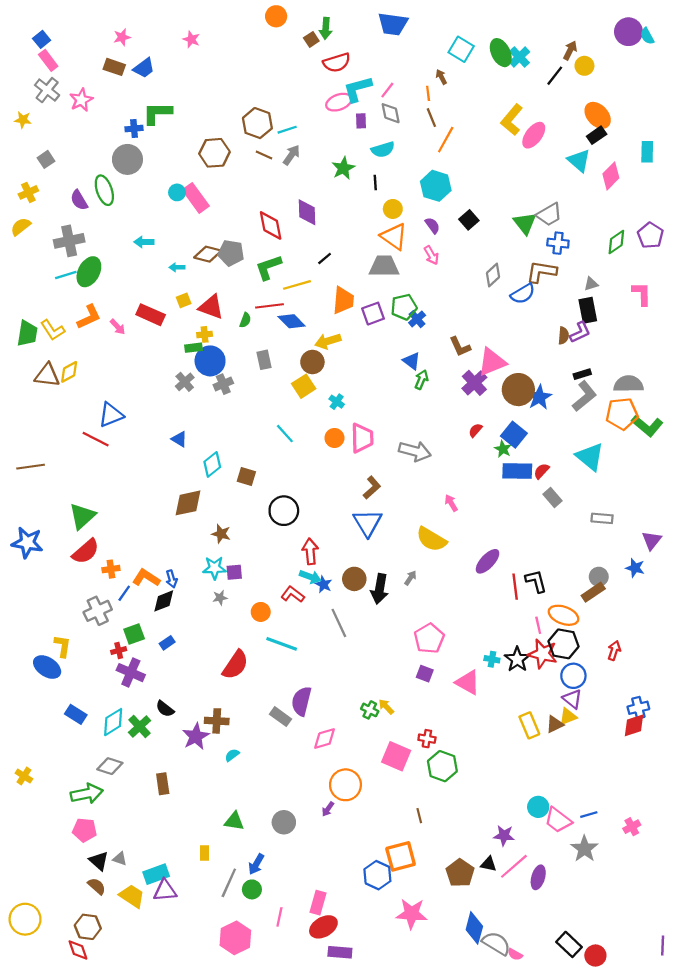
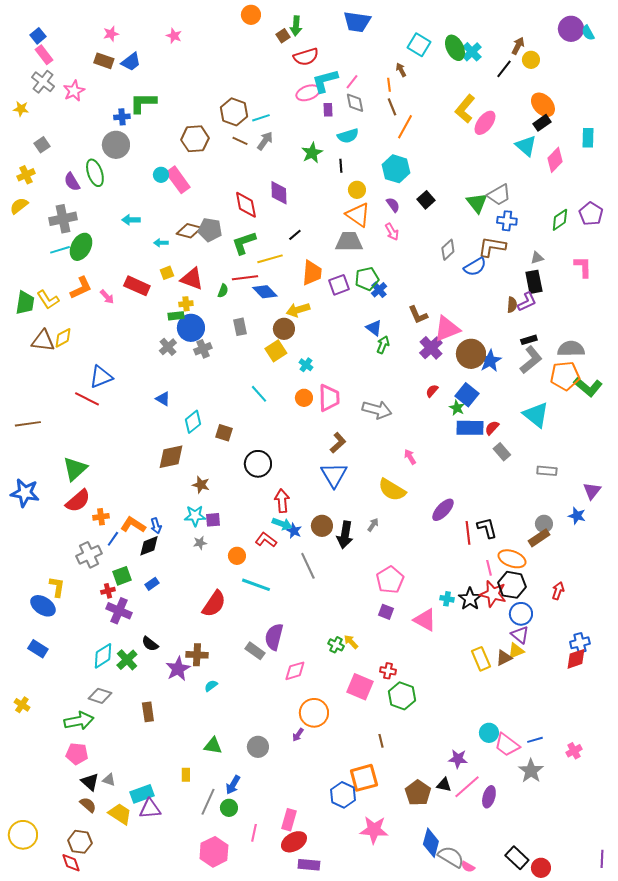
blue rectangle: (76, 714) -> (38, 649), moved

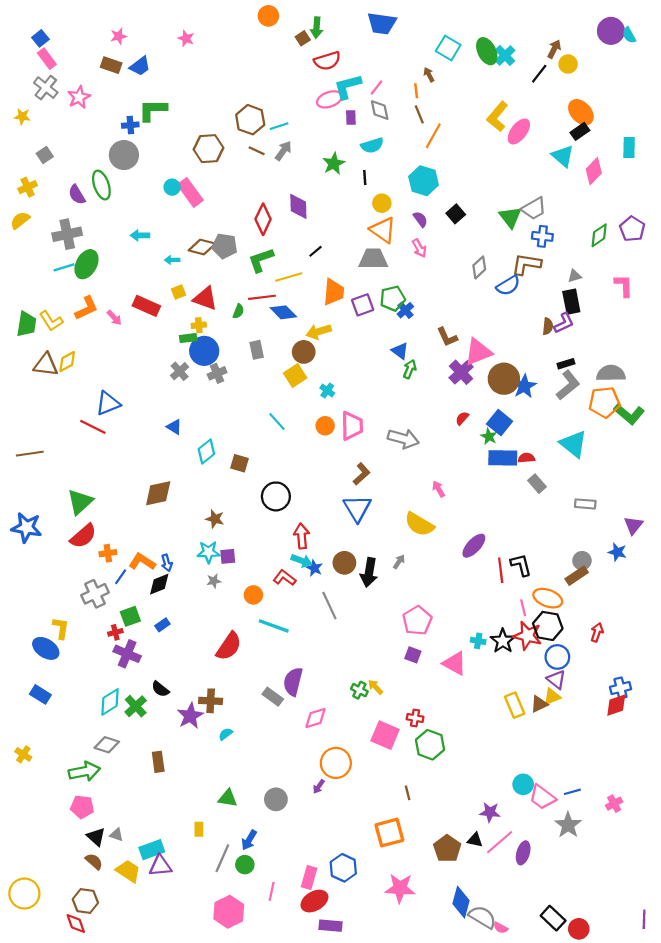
red diamond: (246, 205) -> (263, 219), turned 36
red semicircle: (492, 428) -> (526, 458), turned 42
brown diamond: (171, 457) -> (158, 493), moved
blue hexagon: (343, 795) -> (343, 868), moved

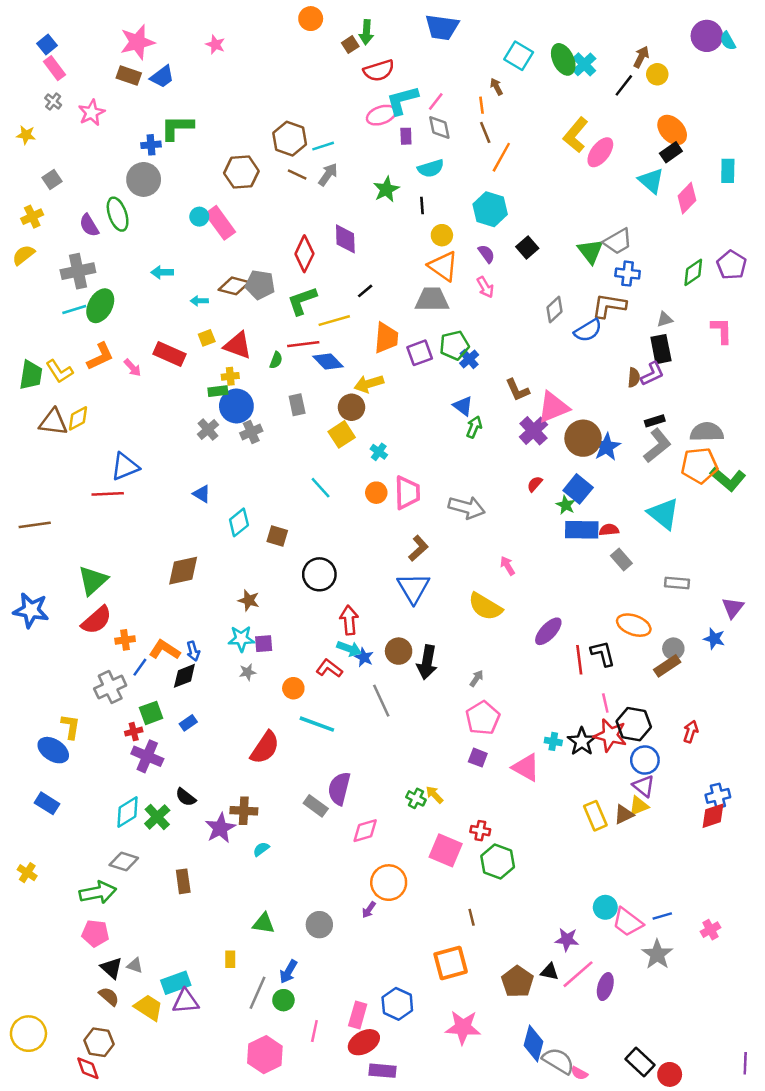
pink star: (119, 36) -> (137, 42), size x1.8
gray cross: (46, 88) -> (53, 102), size x0.6
red line: (93, 427) -> (108, 494), turned -30
gray arrow: (399, 562) -> (477, 678), moved
orange ellipse: (548, 598) -> (634, 625), moved

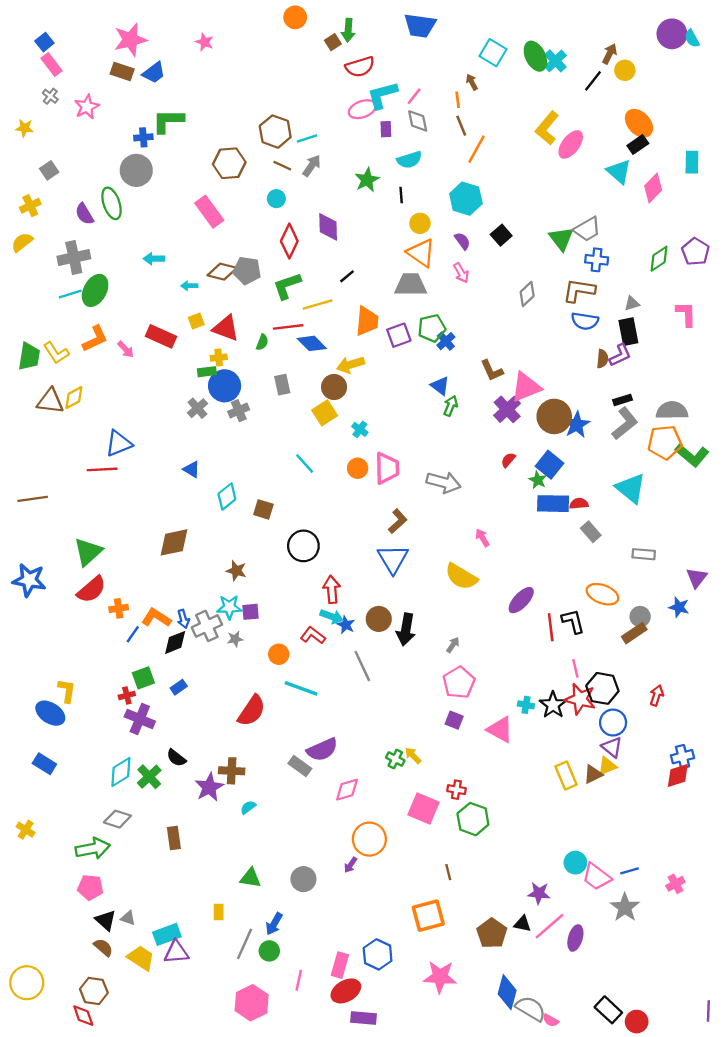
cyan circle: (199, 217) -> (276, 199), moved
blue semicircle: (588, 330) -> (585, 321), moved, turned 40
gray cross: (110, 687) -> (207, 626), moved
purple semicircle: (339, 788) -> (322, 750), turned -128

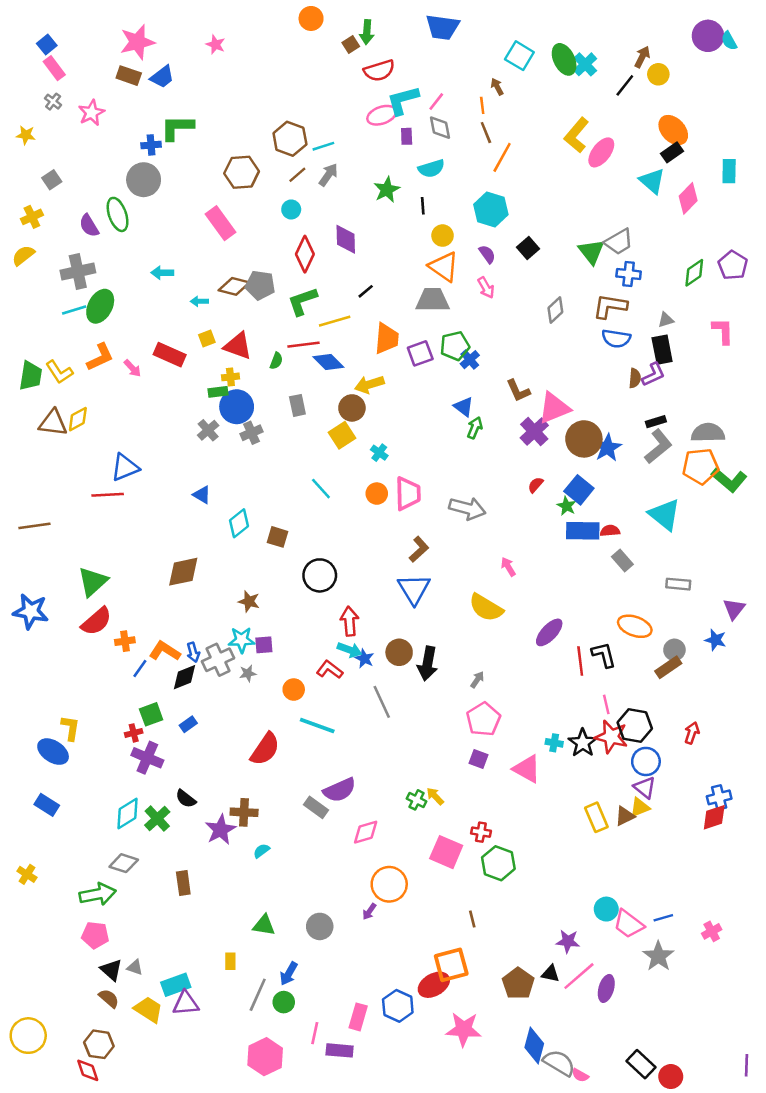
brown line: (282, 166) -> (297, 175), turned -66
red ellipse: (346, 991) -> (434, 985), moved
purple rectangle: (363, 1018) -> (340, 1050), moved

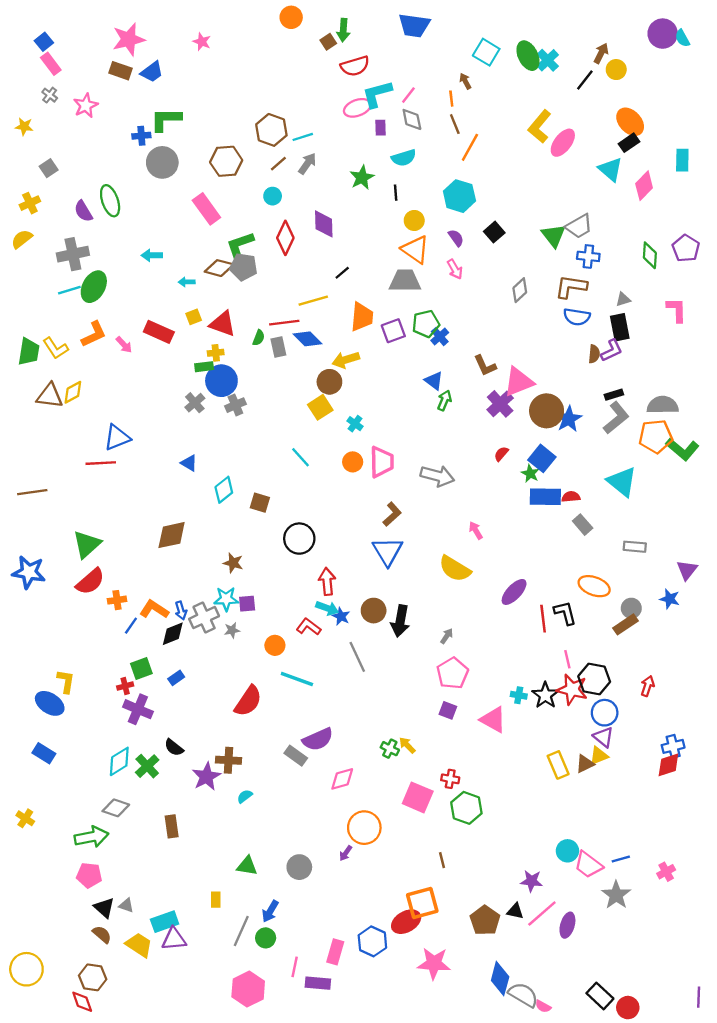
gray circle: (144, 180) -> (162, 162), moved
green diamond: (694, 273) -> (650, 255), turned -52
green L-shape: (302, 301) -> (240, 245), moved
gray rectangle: (297, 405) -> (278, 347), moved

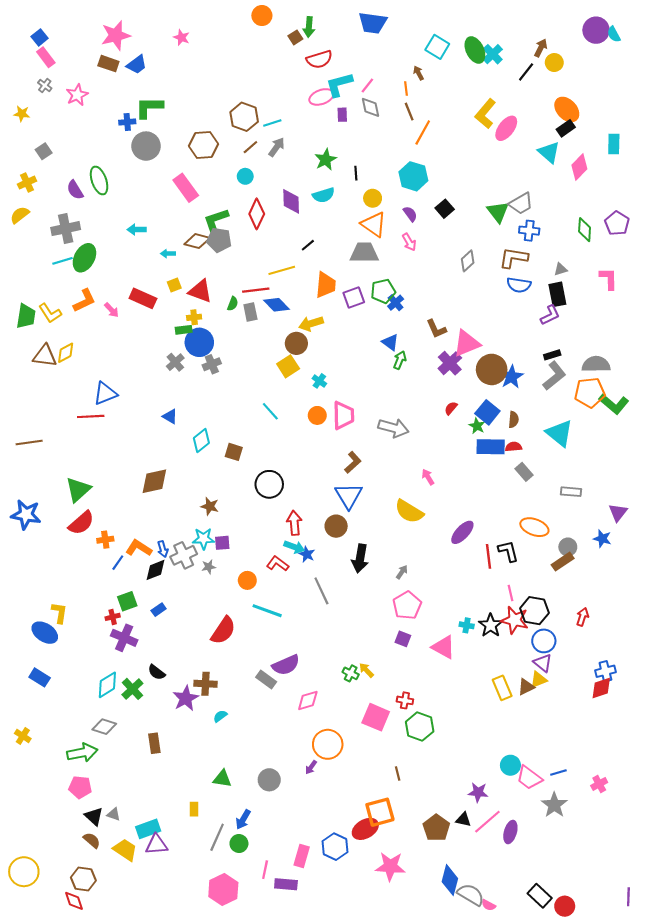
cyan semicircle: (404, 158) -> (324, 195), moved
brown semicircle: (594, 354) -> (514, 420), moved
brown circle: (374, 611) -> (336, 526), moved

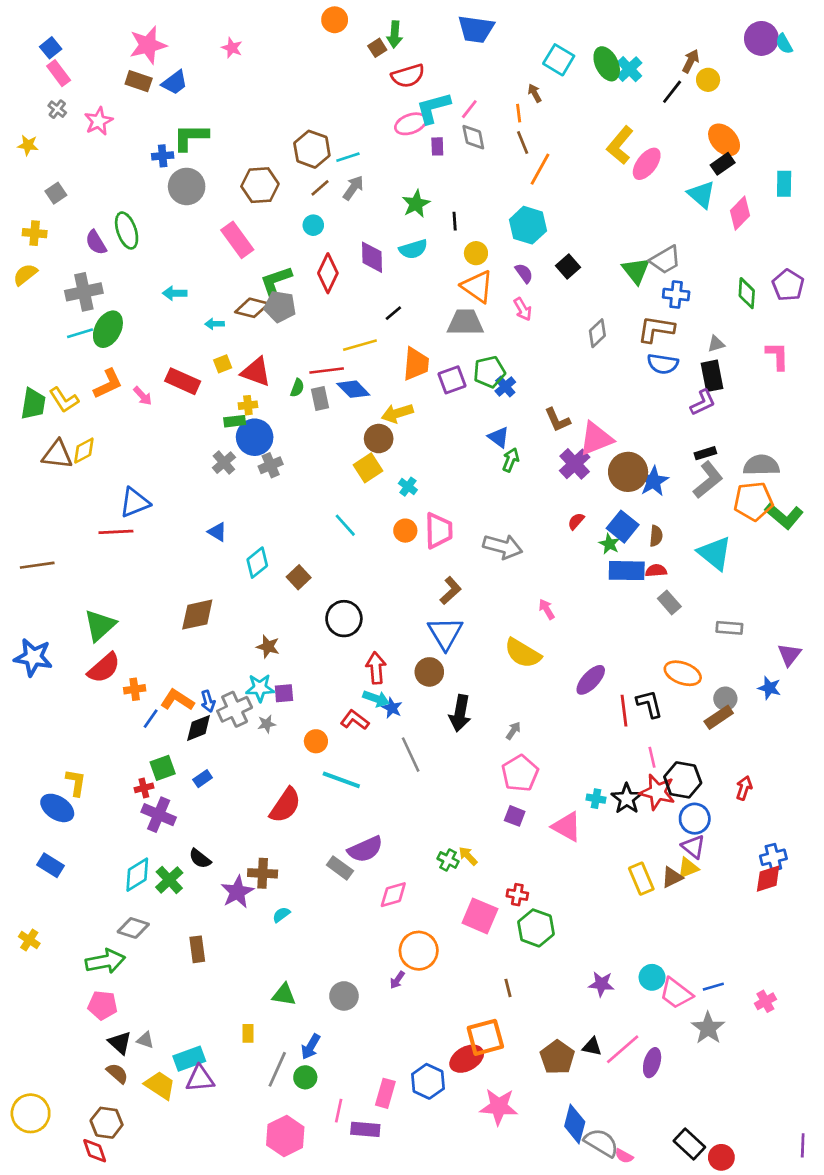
yellow cross: (27, 183) -> (35, 233), turned 30
brown square: (234, 452) -> (299, 577), turned 30
purple star: (478, 792) -> (601, 984), moved

